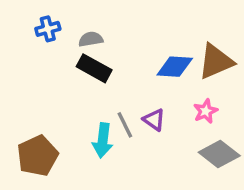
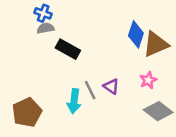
blue cross: (48, 29) -> (43, 13), moved, turned 35
gray semicircle: (91, 39) -> (46, 28), moved
blue diamond: (175, 67) -> (136, 34), moved, turned -75

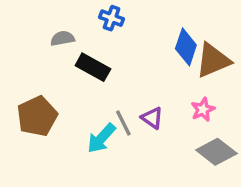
blue cross: (43, 13) -> (112, 18), moved
cyan arrow: (74, 101) -> (101, 138), turned 35
brown pentagon: (27, 112) -> (37, 116), moved

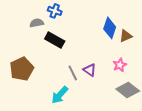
blue cross: (112, 18) -> (55, 11), moved
brown triangle: (213, 60) -> (126, 36), size x0.6
cyan arrow: (101, 138) -> (60, 95), moved

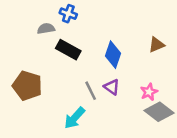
blue diamond: (110, 28) -> (113, 55), moved
pink star: (120, 65) -> (149, 92), moved
brown pentagon: (22, 69) -> (27, 86), turned -30

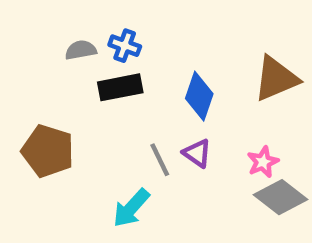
blue cross: (68, 14) -> (125, 46), moved
brown triangle: (156, 45) -> (276, 79), size x1.6
black rectangle: (68, 50) -> (120, 87), turned -40

